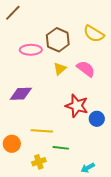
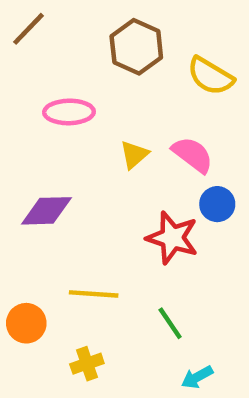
brown hexagon: (58, 40) -> (136, 47), moved
blue circle: (97, 119) -> (217, 204), moved
green line: (61, 148) -> (170, 323), moved, turned 49

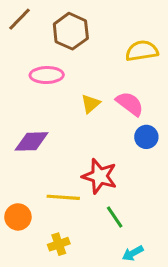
brown hexagon: (136, 47) -> (71, 31), moved
yellow semicircle: (211, 76) -> (142, 51), turned 140
red star: (172, 238) -> (100, 176), moved

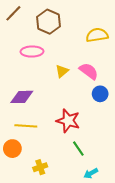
yellow line: (63, 197) -> (26, 126), moved

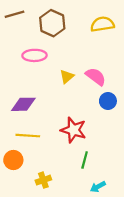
brown line: (13, 13) -> (14, 14), turned 30
yellow semicircle: (97, 35) -> (102, 24), moved
green line: (78, 149) -> (85, 160), turned 49

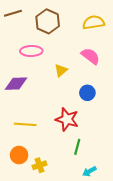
pink semicircle: (96, 77) -> (90, 56), moved
blue circle: (108, 101) -> (87, 93), moved
purple diamond: (23, 104) -> (16, 84), moved
orange circle: (13, 160) -> (19, 155), moved

